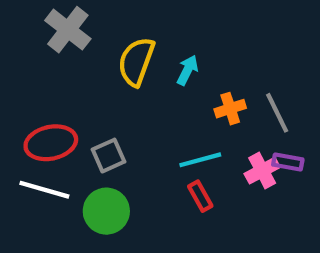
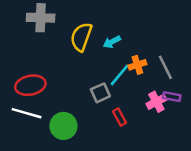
gray cross: (68, 30) -> (41, 18), turned -36
cyan arrow: (187, 70) -> (112, 42), turned -144
gray square: (108, 156) -> (100, 93), moved
cyan line: (200, 160) -> (120, 75), moved, turned -35

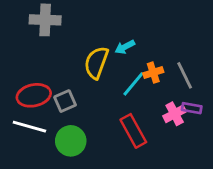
yellow semicircle: (81, 37) -> (96, 63), moved
gray square: (100, 93) -> (65, 101), moved
red rectangle: (120, 117) -> (133, 131), size x1.6

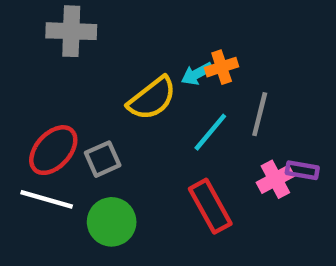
yellow semicircle: (96, 63) -> (152, 98), turned -148
orange cross: (153, 73) -> (222, 67), moved
gray line: (185, 75) -> (260, 114), moved, turned 40
red ellipse: (34, 95) -> (53, 150), turned -36

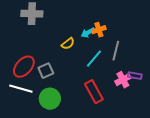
yellow semicircle: (152, 98) -> (68, 44), size x0.6

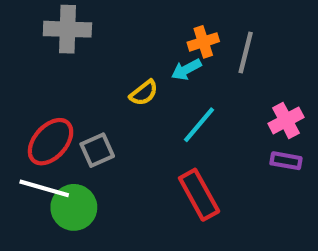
orange cross: (99, 30) -> (203, 42), moved
gray line: (116, 51) -> (246, 53), moved
pink cross: (123, 80) -> (286, 120), moved
green circle: (50, 99) -> (74, 207), moved

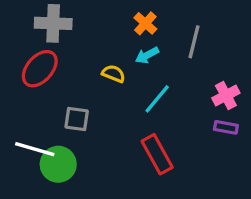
orange cross: (203, 42) -> (145, 23), moved, turned -30
yellow semicircle: (144, 93) -> (114, 74), turned -120
red ellipse: (51, 142) -> (40, 69), moved
gray square: (97, 150) -> (77, 119), turned 32

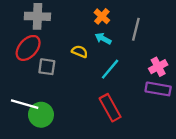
cyan arrow: (147, 55) -> (103, 39), turned 56
gray square: (77, 119) -> (47, 67), moved
purple rectangle: (226, 127) -> (158, 89), size x1.5

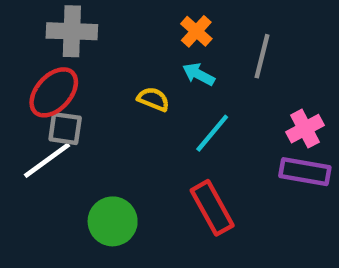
gray square: (47, 67) -> (65, 129), moved
white line: (25, 104) -> (47, 160), moved, turned -52
green circle: (41, 115) -> (113, 221), moved

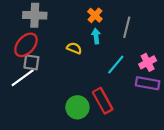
cyan arrow: (199, 74) -> (96, 36), turned 56
cyan line: (212, 133) -> (116, 65), moved
green circle: (113, 221) -> (77, 107), moved

